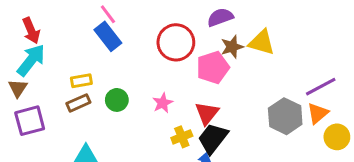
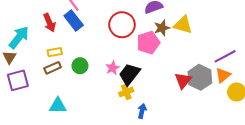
red arrow: (31, 31) -> (49, 23), moved
red triangle: (207, 113) -> (183, 80), moved
black trapezoid: (213, 138) -> (129, 74), moved

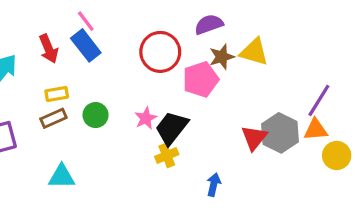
purple line: (225, 56) -> (319, 100), turned -30
orange triangle: (223, 75) -> (316, 130), turned 35
blue arrow: (142, 111) -> (214, 185), moved

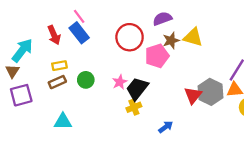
blue arrow: (214, 185) -> (166, 127), turned 40

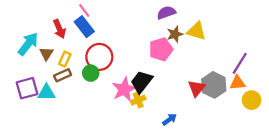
red circle: (130, 37) -> (99, 57), moved
yellow rectangle: (59, 66) -> (65, 59), turned -56
brown triangle: (12, 71) -> (46, 54), moved
pink star: (120, 82) -> (124, 89), moved, size x1.6
cyan triangle: (63, 121) -> (46, 93), moved

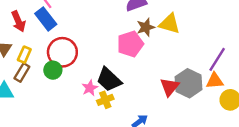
brown rectangle: (63, 75) -> (22, 72), turned -35
black trapezoid: (141, 82) -> (109, 80), turned -85
pink star: (124, 89) -> (90, 88), size x0.6

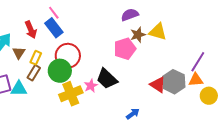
green circle: (53, 70) -> (60, 71), size x1.5
red triangle: (170, 87) -> (158, 85), turned -36
yellow cross: (105, 100) -> (71, 94), moved, size x1.6

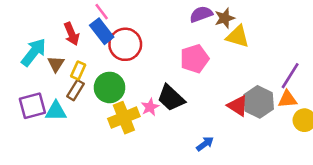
brown star: (138, 35) -> (225, 18), moved
red circle: (68, 56) -> (125, 44), moved

